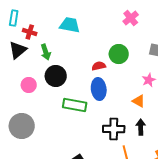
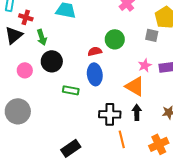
orange triangle: (139, 101) -> (135, 86), size x1.5
green rectangle: (75, 105) -> (71, 90), size x0.7

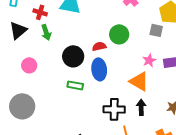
red cross: (26, 17) -> (40, 12), moved
black circle: (52, 61) -> (73, 56), moved

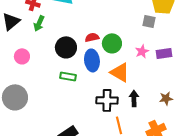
green arrow: (46, 32) -> (39, 23), turned 42
green circle: (119, 34) -> (112, 43), moved
orange triangle: (139, 81) -> (120, 72), moved

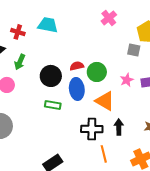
green arrow: (39, 23) -> (20, 62), moved

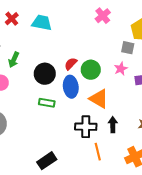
red cross: (18, 32) -> (12, 19), moved, turned 32
red semicircle: (77, 66) -> (71, 64), turned -32
pink star: (127, 80) -> (121, 69), moved

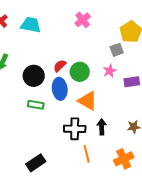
pink cross: (103, 16) -> (83, 20), moved
gray square: (128, 48) -> (117, 50), turned -32

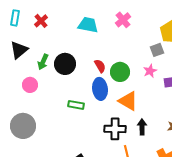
cyan trapezoid: (31, 25) -> (88, 25), moved
red semicircle: (60, 66) -> (100, 66), turned 104
black circle: (34, 76) -> (65, 64), moved

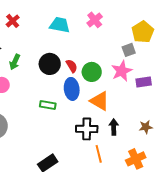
black circle: (65, 64) -> (50, 64), moved
pink star: (150, 71) -> (122, 71), size x1.5

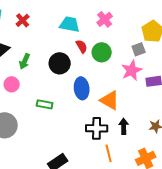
red semicircle: (72, 66) -> (82, 46), moved
green circle: (92, 72) -> (102, 52), moved
green rectangle: (48, 105) -> (45, 104), moved

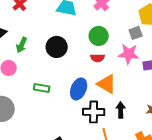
red semicircle: (82, 46) -> (98, 58), moved, turned 120
pink star: (132, 70) -> (129, 54), turned 30
blue ellipse: (82, 88) -> (79, 89), moved, turned 30

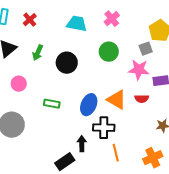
green arrow: (22, 45) -> (38, 53), moved
red semicircle: (98, 58) -> (142, 99), moved
black arrow: (121, 110) -> (82, 144), moved

